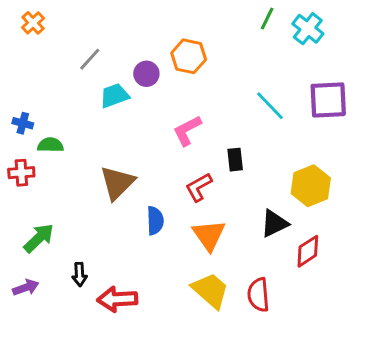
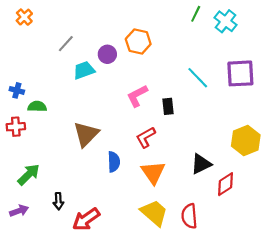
black rectangle: (235, 160) -> (168, 106), moved
yellow hexagon: (311, 186) -> (246, 140), moved
red arrow: (117, 299) -> (86, 219), turned -32

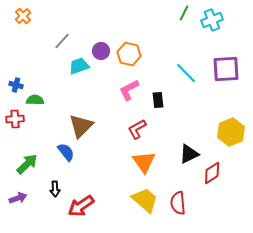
cyan cross: (226, 21) -> (212, 20), turned 30
orange hexagon: (138, 42) -> (129, 54), moved
blue semicircle: (114, 162) -> (66, 152), moved, turned -36

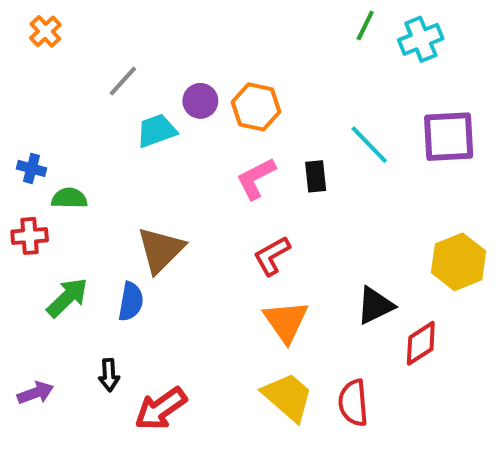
black rectangle: (158, 100) -> (316, 176), moved
blue semicircle: (66, 152) -> (131, 302), turned 48
green arrow: (27, 164) -> (67, 298), moved

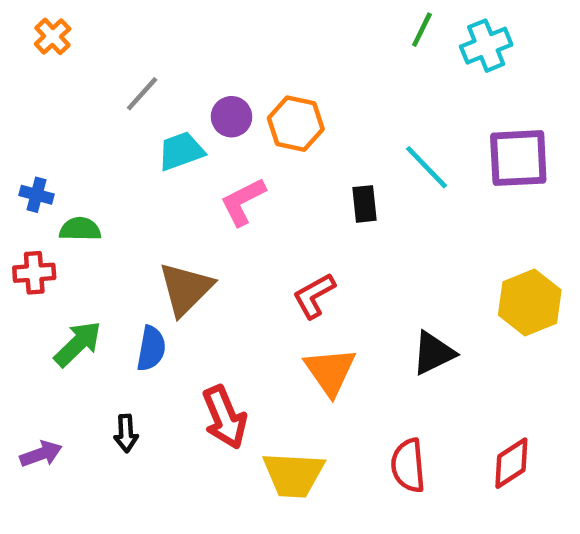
pink L-shape: (256, 178) -> (243, 202), moved
red diamond: (421, 343) -> (511, 463), moved
yellow trapezoid: (288, 397) -> (293, 475), moved, turned 142
red arrow: (161, 409) -> (225, 417), moved, turned -78

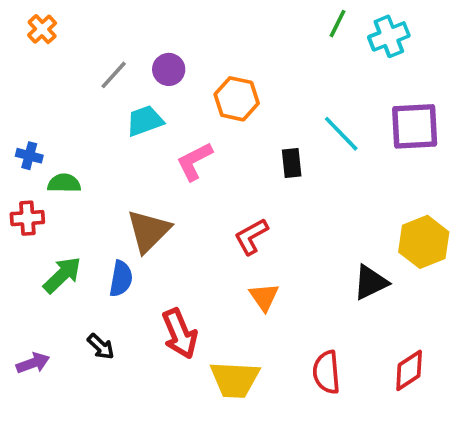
purple circle: (231, 117) -> (169, 69), moved
black triangle: (433, 353) -> (371, 282), moved
orange triangle: (330, 371) -> (264, 297), size x0.7
black arrow: (126, 433) -> (101, 347), turned -44

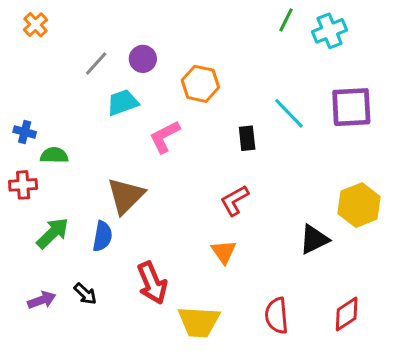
red L-shape: (251, 236) -> (235, 200), moved
purple arrow: (33, 363) -> (42, 300), moved

